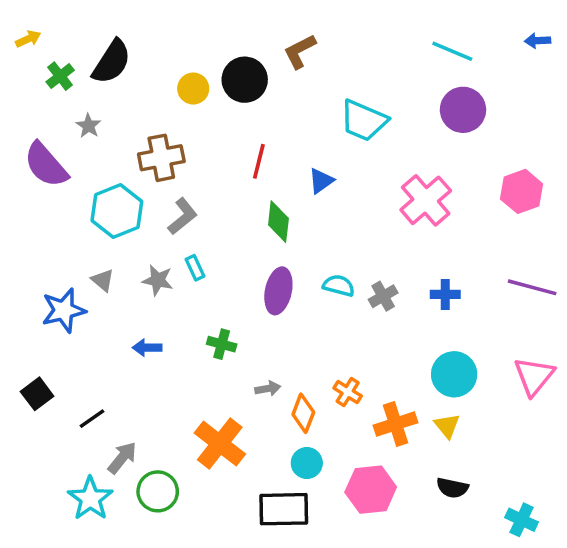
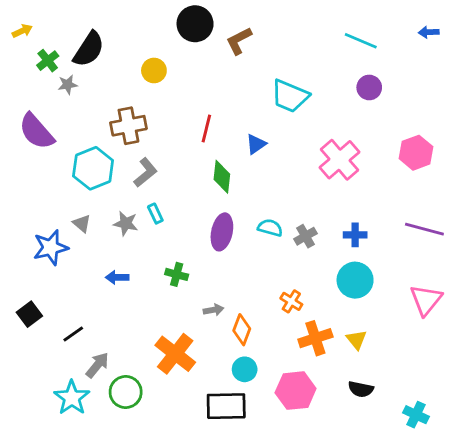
black circle: (245, 80) -> (195, 24), moved
purple circle: (463, 110) -> (369, 87), size x0.7
gray star: (89, 126) -> (68, 85), moved, turned 30
cyan circle: (454, 374) -> (355, 280), moved
orange cross: (348, 392) -> (291, 301), moved

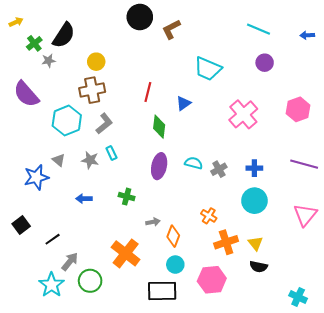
blue arrow: (429, 32) -> (307, 35), moved
yellow circle: (154, 70) -> (96, 62), moved
black semicircle: (361, 389) -> (259, 267), moved

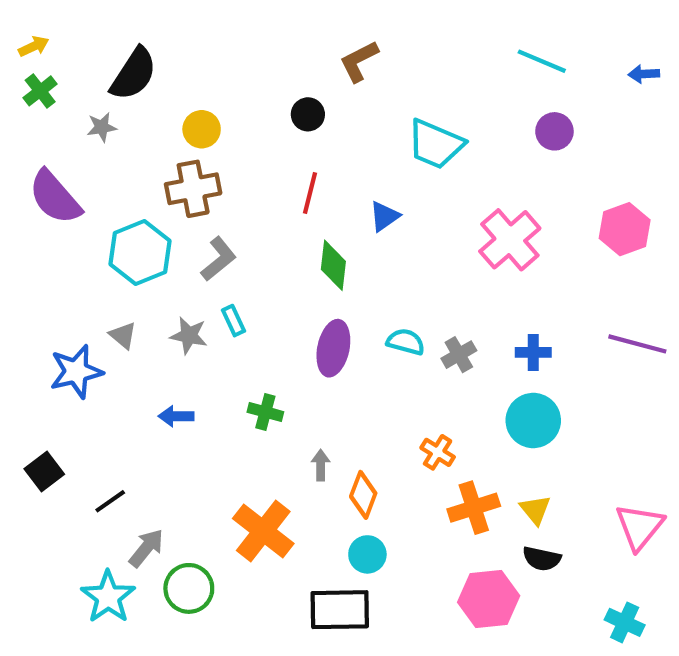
black circle: (140, 17) -> (308, 114), moved, size x0.6
green cross: (34, 43) -> (40, 91), moved
pink triangle: (305, 215) -> (640, 527), moved
gray arrow: (153, 222) -> (321, 465), turned -80
pink hexagon: (212, 280) -> (489, 599), moved

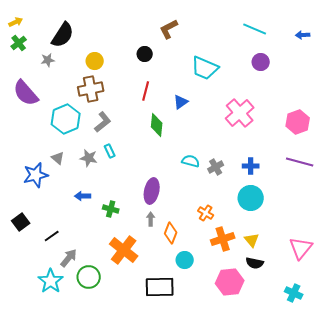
pink hexagon: (625, 229) -> (298, 122), moved
purple ellipse: (333, 348) -> (152, 191), moved
green cross: (265, 412) -> (111, 209), moved
cyan circle: (367, 554) -> (185, 260), moved

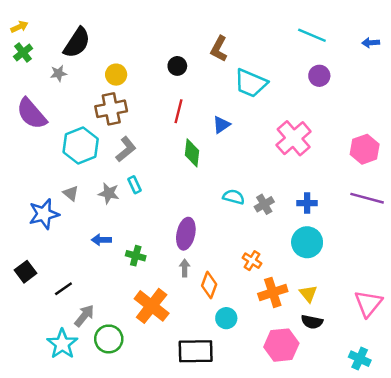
brown L-shape: (169, 29) -> (219, 49), moved, turned -35

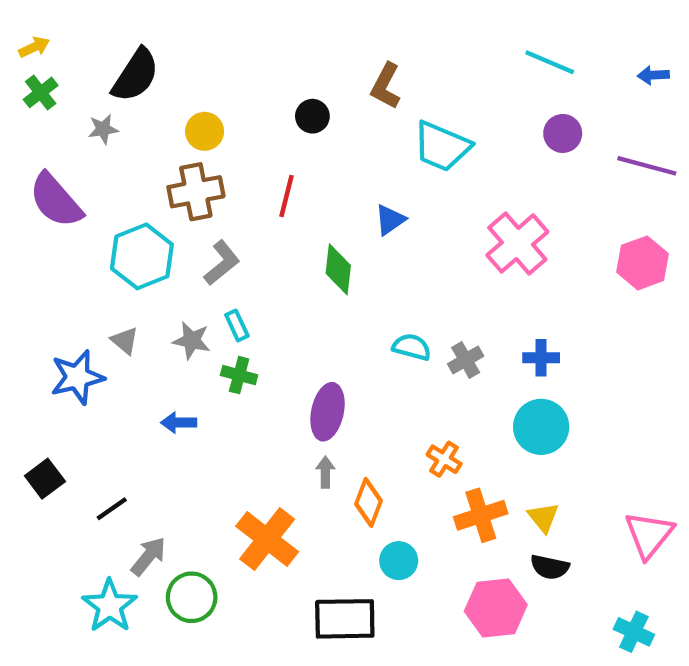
red line: (179, 111) -> (287, 196), moved
purple line: (367, 198) -> (647, 166), moved
green cross: (136, 256) -> (239, 375), moved

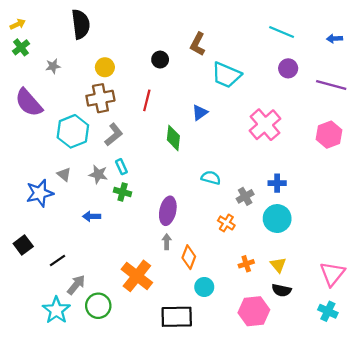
black semicircle: (136, 75) -> (81, 24), moved, turned -40
gray cross: (466, 360) -> (245, 196), moved
orange cross: (444, 459) -> (226, 223), moved
orange cross: (481, 515) -> (246, 264), size x0.6
cyan cross: (634, 632) -> (328, 311), moved

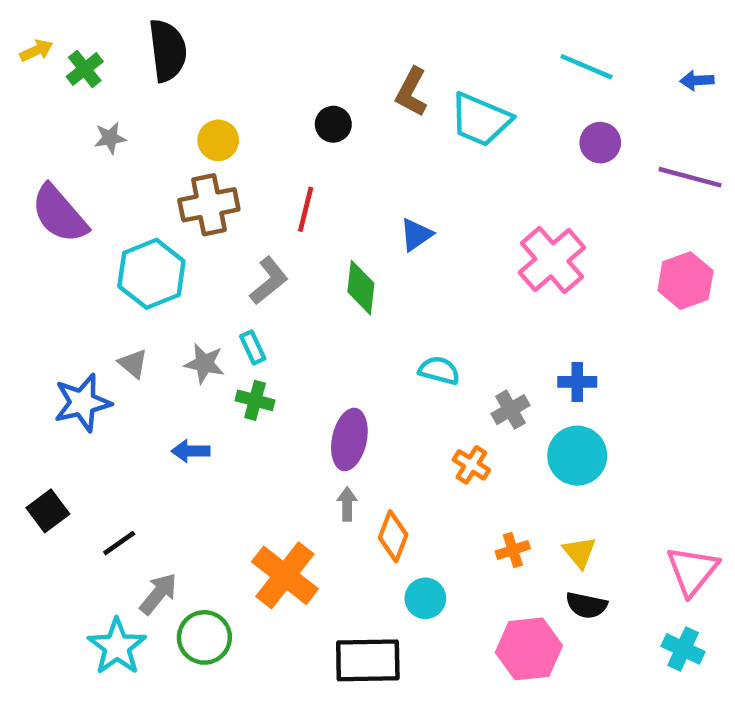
green cross: (21, 47) -> (85, 69), moved
cyan trapezoid: (226, 75) -> (481, 120), moved
gray L-shape: (114, 135) -> (269, 281), moved

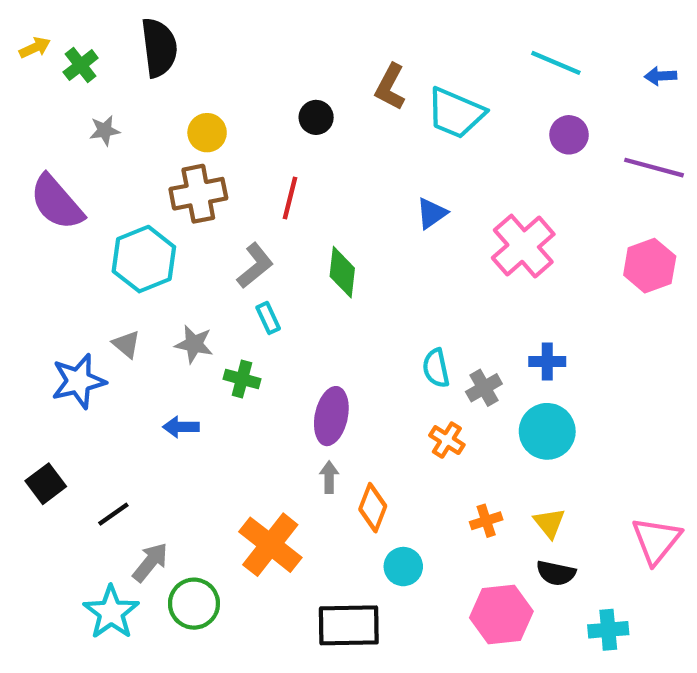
blue triangle: (416, 235) -> (432, 213), moved
cyan rectangle: (253, 347) -> (268, 318), moved
cyan semicircle: (439, 370) -> (436, 368), moved, turned -117
cyan cross: (683, 649) -> (608, 630), moved, turned -30

